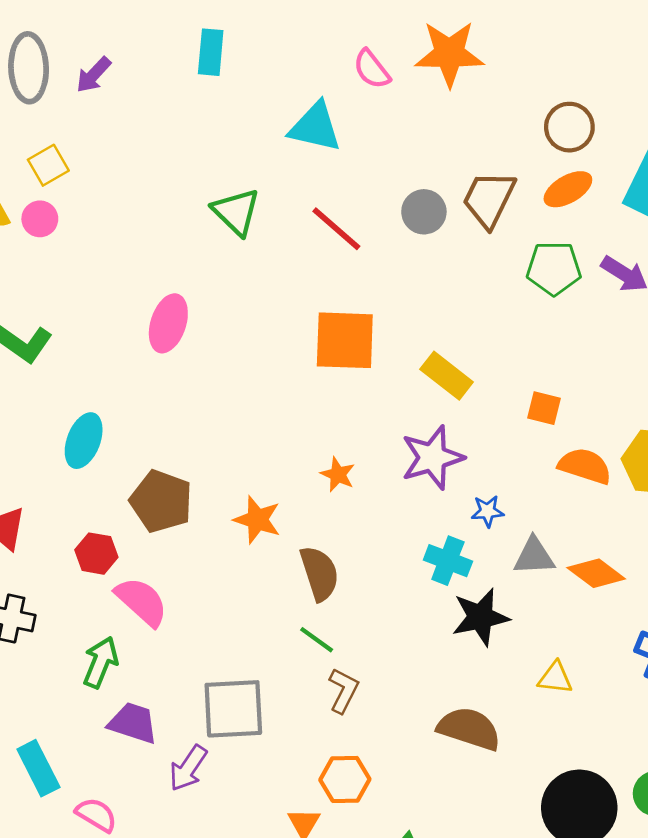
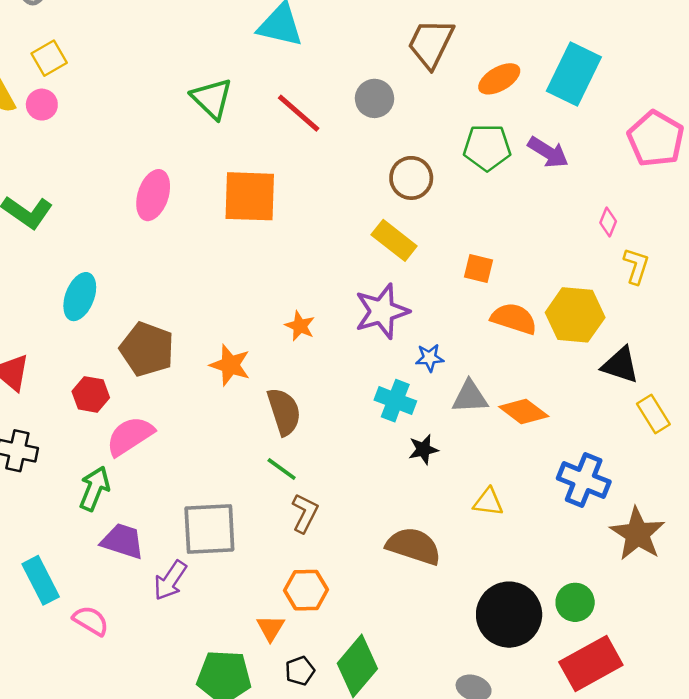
brown circle: (569, 127) -> (411, 178), moved
brown trapezoid: (489, 199) -> (431, 43), moved
orange square: (345, 340) -> (250, 196), moved
pink semicircle: (142, 602) -> (130, 436), turned -75
black star: (480, 617) -> (423, 449), size x0.6

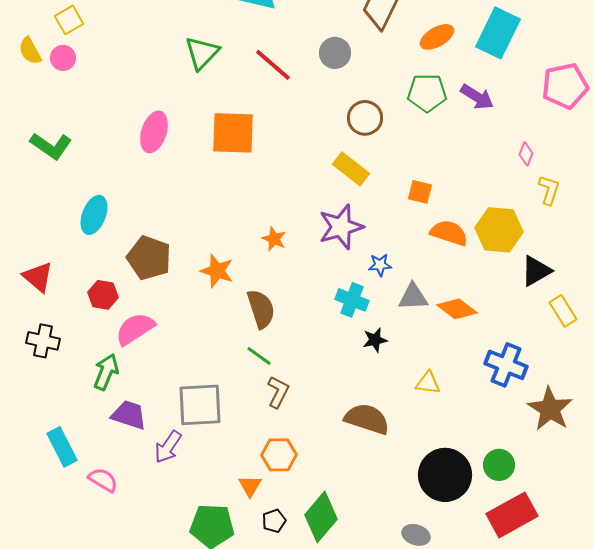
green triangle: (212, 98) -> (202, 53), turned 30
pink pentagon: (656, 139) -> (565, 86), turned 30
black triangle: (620, 365) -> (536, 271), turned -48

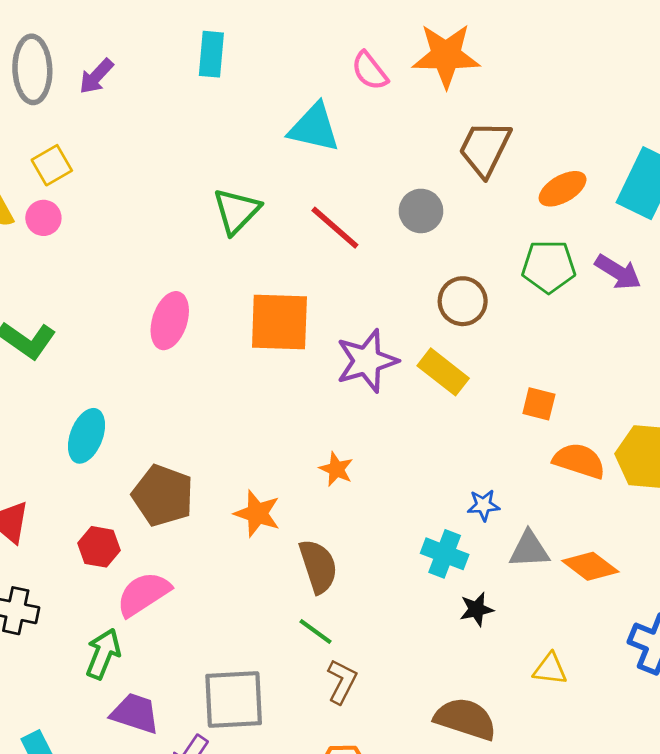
purple star: (341, 227) -> (367, 361), moved

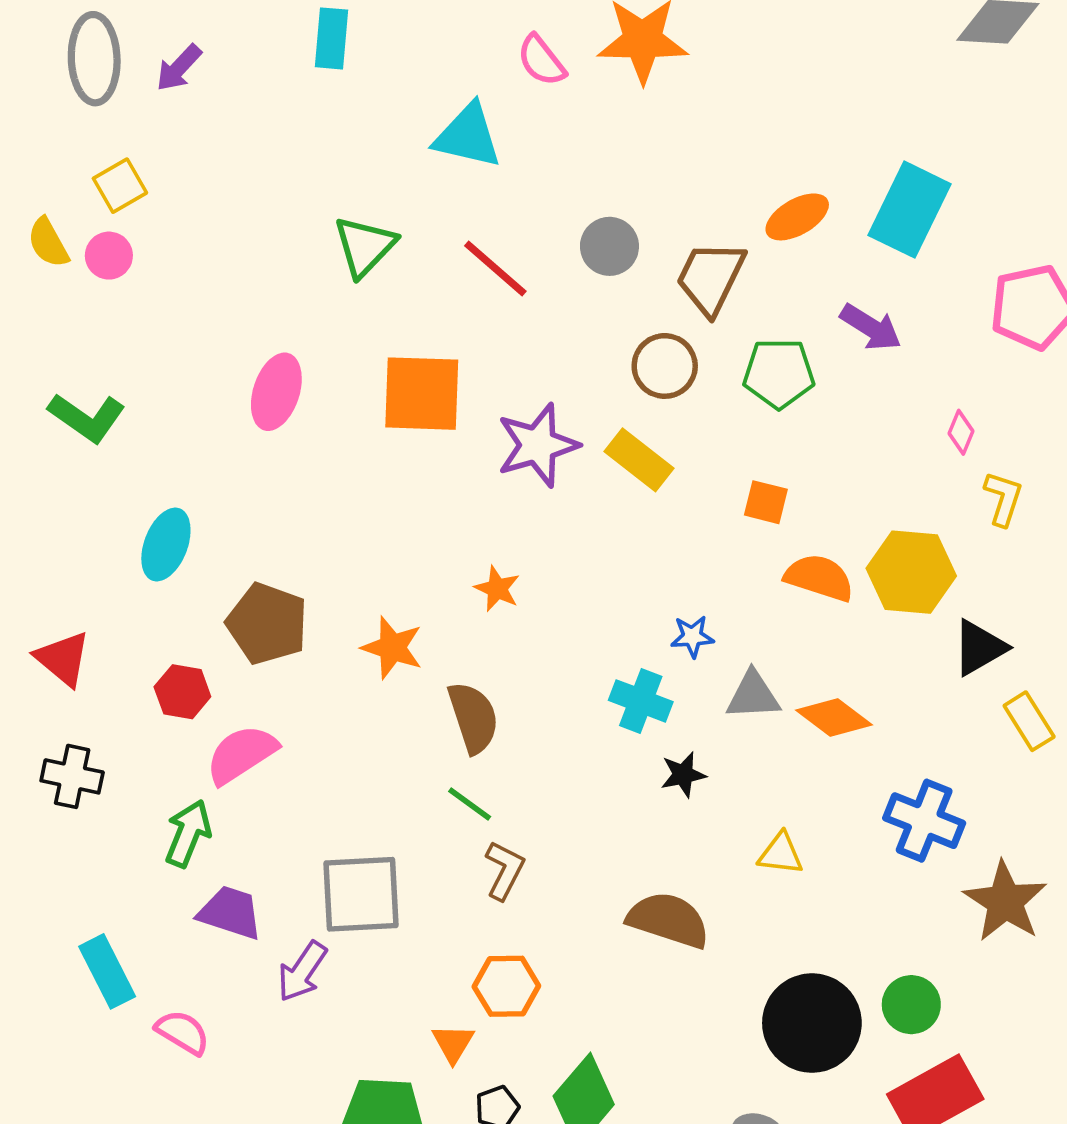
brown trapezoid: (485, 149) -> (711, 278), moved
green pentagon: (549, 266) -> (779, 373), moved

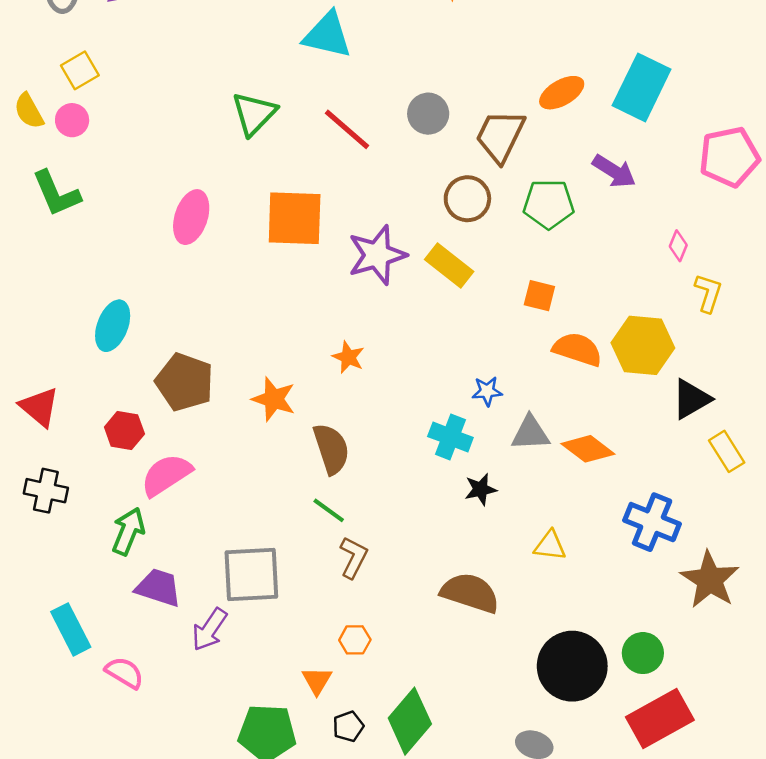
green L-shape: (87, 418) -> (56, 193), moved, turned 32
orange hexagon: (506, 986) -> (355, 640), size x0.7

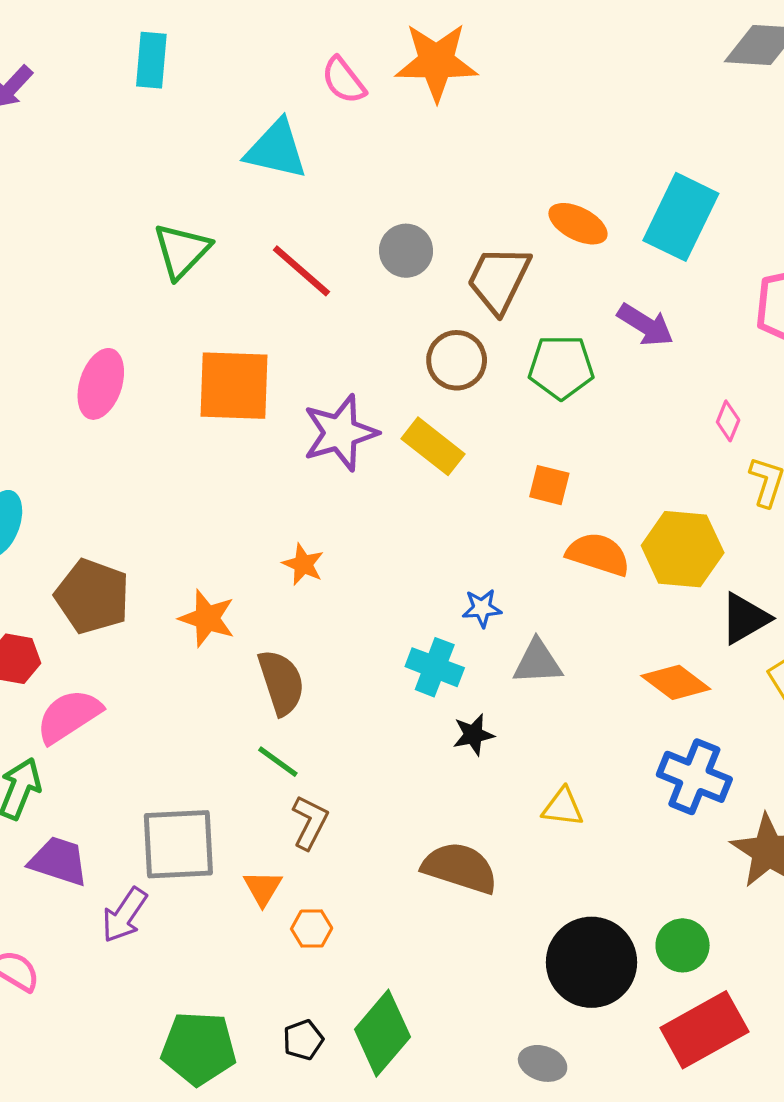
orange ellipse: (562, 93) -> (578, 224), turned 57
orange diamond: (588, 449) -> (676, 682), moved
orange triangle: (317, 681) -> (263, 888), moved

